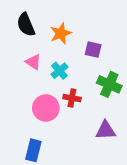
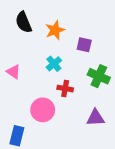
pink triangle: (33, 62) -> (13, 72), moved
pink circle: (46, 108) -> (43, 110), moved
blue rectangle: (33, 150) -> (17, 136), moved

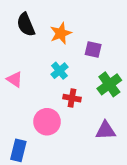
green cross: (99, 76) -> (109, 84), turned 30

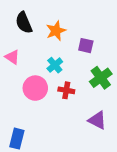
pink triangle: (15, 79) -> (12, 57), moved
pink circle: (47, 122) -> (35, 88), moved
purple triangle: (106, 130) -> (97, 120), turned 30

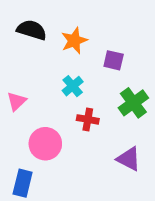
black semicircle: (24, 23) -> (32, 30), turned 130
pink triangle: (12, 57) -> (16, 101), moved, turned 42
pink circle: (35, 88) -> (45, 144), moved

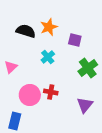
black semicircle: (32, 30) -> (26, 31), moved
red cross: (88, 119) -> (51, 92), moved
purple triangle: (129, 159) -> (85, 105), turned 42

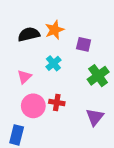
black semicircle: (26, 31) -> (29, 34), turned -30
pink triangle: (11, 67) -> (24, 77), moved

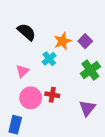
orange star: (55, 30) -> (63, 41), moved
black semicircle: (29, 34) -> (27, 32), turned 54
purple square: (84, 44) -> (85, 41), moved, turned 32

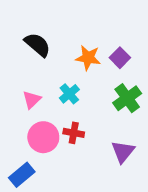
orange star: (63, 41) -> (88, 58), turned 30
cyan cross: (49, 59) -> (69, 94), moved
blue rectangle: (15, 125) -> (22, 175), turned 36

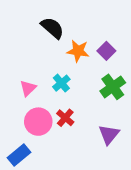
black semicircle: (38, 45) -> (52, 28), moved
red cross: (74, 133) -> (65, 118), turned 30

